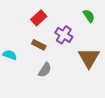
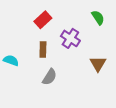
brown rectangle: (39, 45) -> (43, 49), turned 64
brown triangle: (89, 58) -> (98, 64), size x0.7

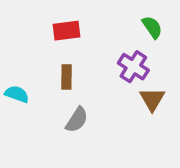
red rectangle: (43, 20) -> (67, 31), turned 35
purple cross: (70, 38) -> (133, 67), moved

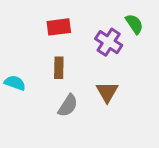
purple cross: (133, 67) -> (109, 42), moved
brown triangle: (152, 99) -> (107, 92), moved

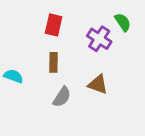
red rectangle: (59, 27) -> (54, 25), turned -70
brown triangle: (107, 92) -> (98, 84), turned -40

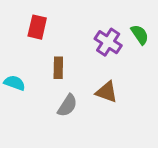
green semicircle: (123, 22) -> (140, 35), moved
red rectangle: (54, 25) -> (37, 27), moved

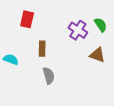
brown triangle: (107, 92) -> (97, 55), moved
gray semicircle: (67, 106) -> (49, 76), turned -49

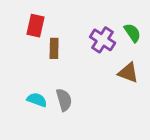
brown rectangle: (42, 49) -> (54, 48), moved
cyan semicircle: (11, 59) -> (37, 100), moved

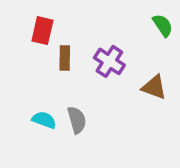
green semicircle: (132, 33) -> (163, 25), moved
purple cross: (103, 40) -> (109, 61), moved

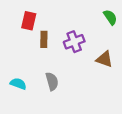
purple cross: (109, 61) -> (74, 42), turned 36
cyan semicircle: (44, 120) -> (18, 84), moved

